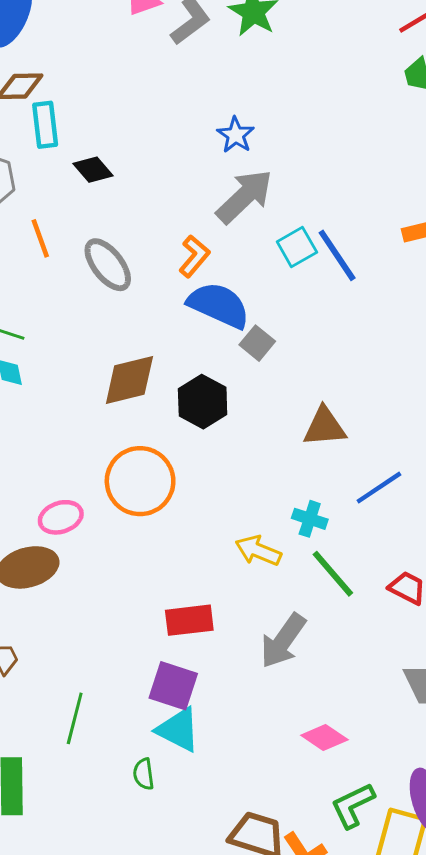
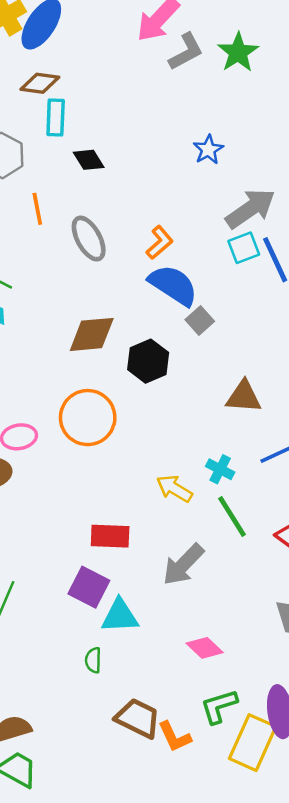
gray arrow: (244, 196) -> (250, 209), moved
cyan triangle: (178, 730) -> (120, 616), moved, turned -39
green semicircle: (144, 774) -> (93, 660), moved

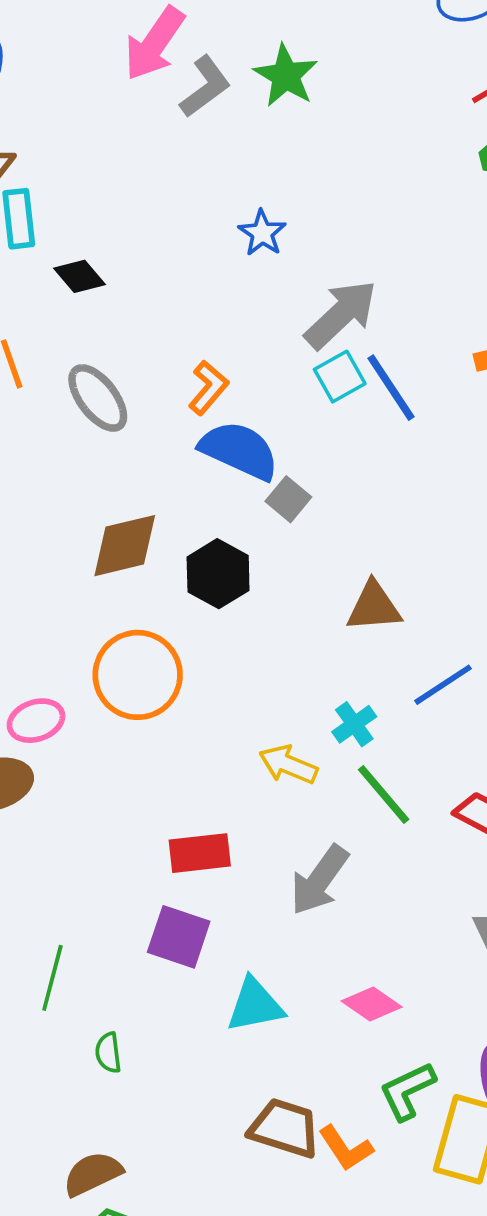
cyan cross: (220, 469) -> (354, 724), turned 36
cyan triangle: (120, 616) -> (255, 1005), moved
green semicircle: (93, 660) -> (108, 1053), moved

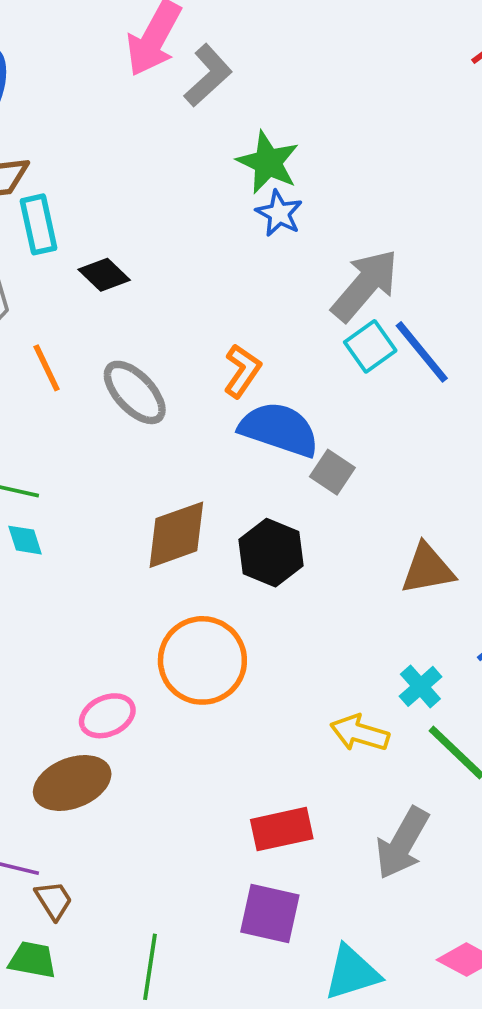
green star: (286, 76) -> (268, 162), moved

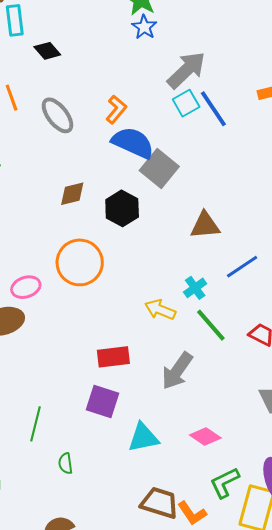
gray square: (332, 472) -> (159, 168), size x1.6
brown diamond: (176, 535) -> (72, 194), size x0.7

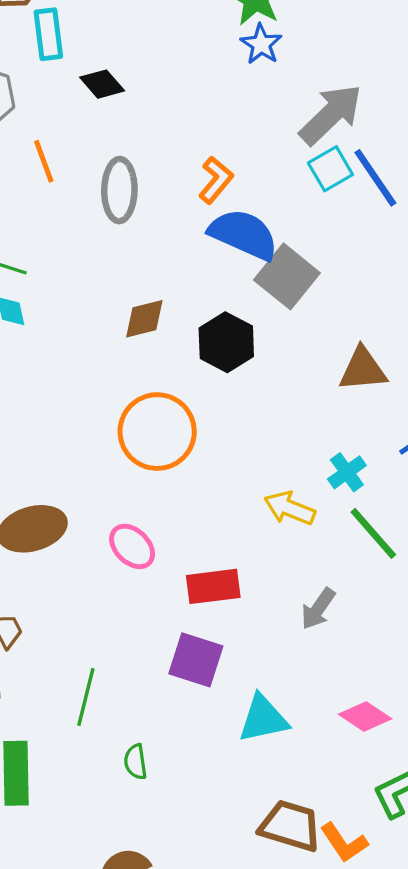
gray ellipse: (57, 115) -> (119, 190), turned 39
pink ellipse: (26, 287) -> (132, 546), moved, turned 64
gray arrow: (177, 371) -> (318, 609), size x0.7

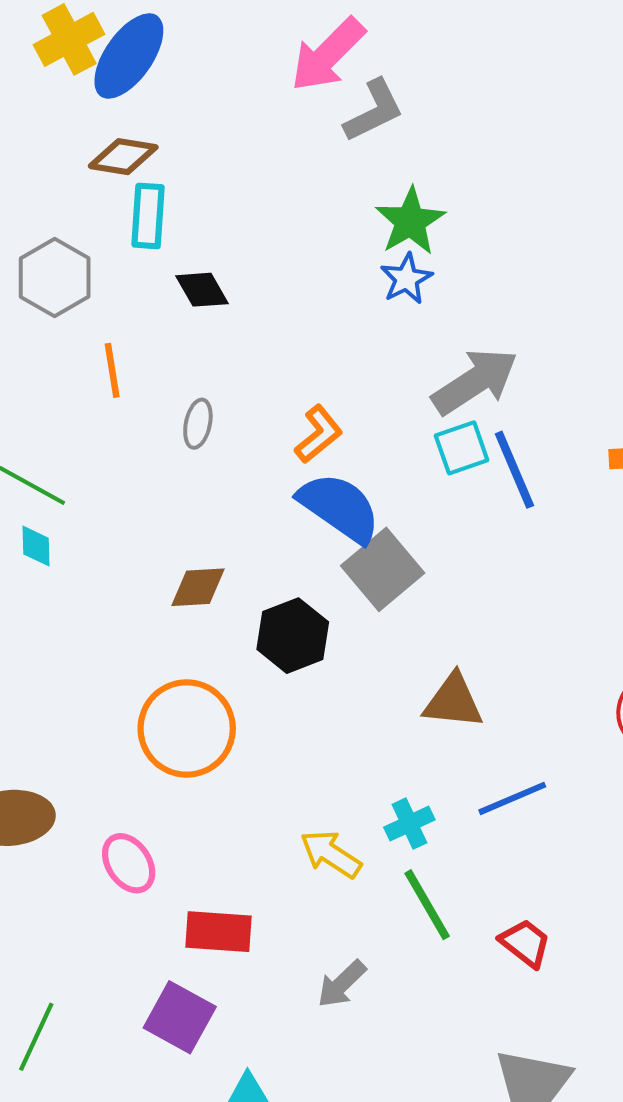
gray ellipse: (119, 190) -> (198, 424), size x0.6

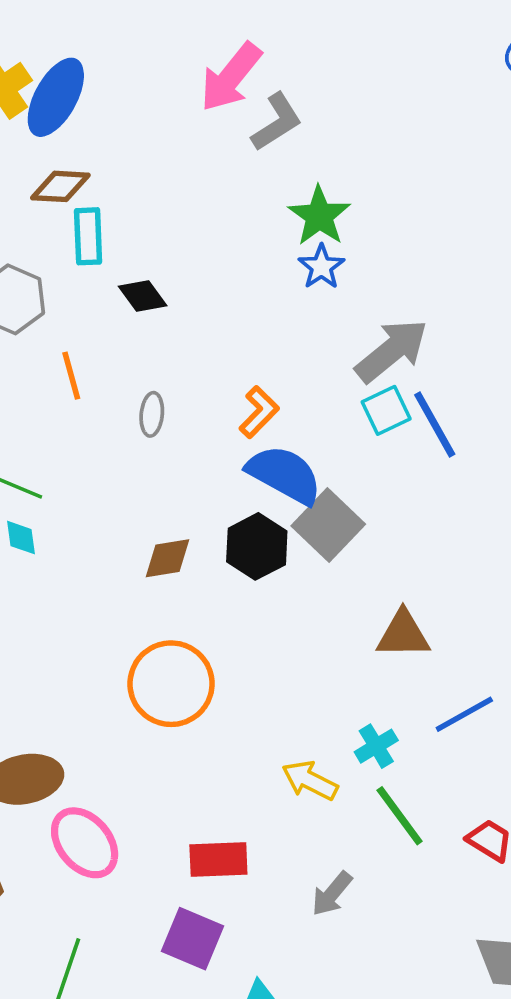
black hexagon: (293, 636) -> (257, 546), moved
pink ellipse: (129, 863) -> (85, 843), moved, size x1.4

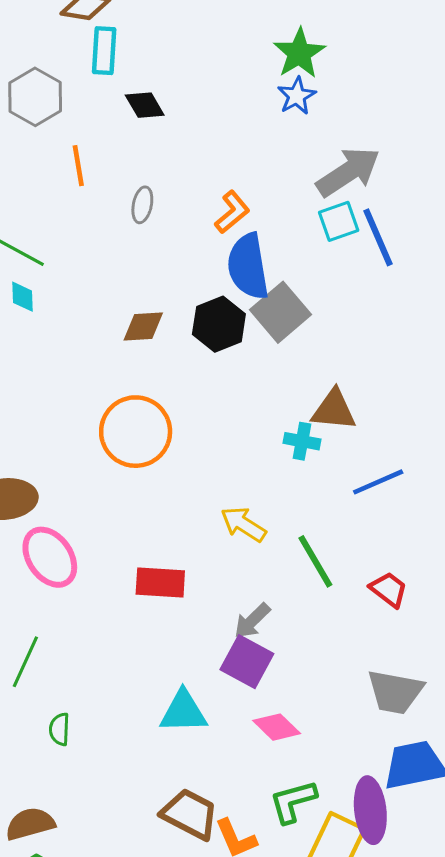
blue semicircle: (284, 475) -> (248, 266), turned -134
cyan cross: (376, 746) -> (302, 441), moved, turned 36
purple square: (193, 939) -> (247, 662), moved

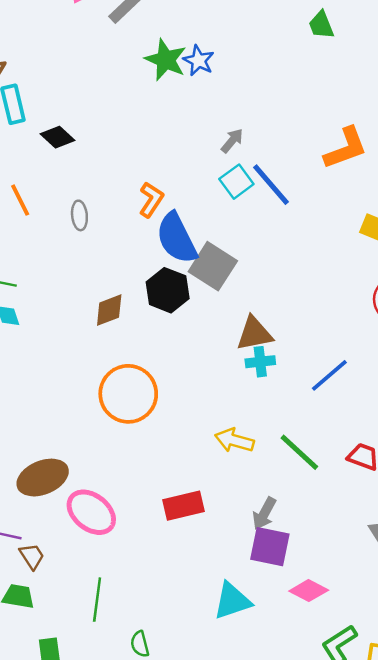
blue star: (297, 96) -> (199, 61), moved
gray arrow: (348, 172) -> (232, 141), size x0.5
brown triangle: (334, 410) -> (254, 334), moved

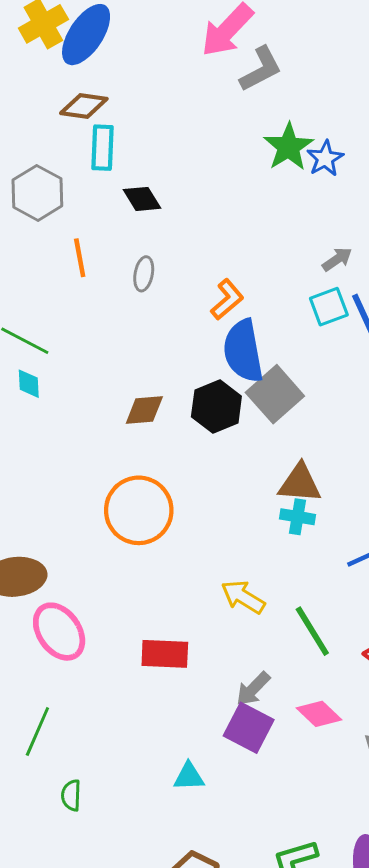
gray ellipse: (79, 215) -> (144, 274), moved
pink diamond: (309, 591) -> (319, 714), moved
cyan triangle: (232, 601) -> (189, 777), size x0.7

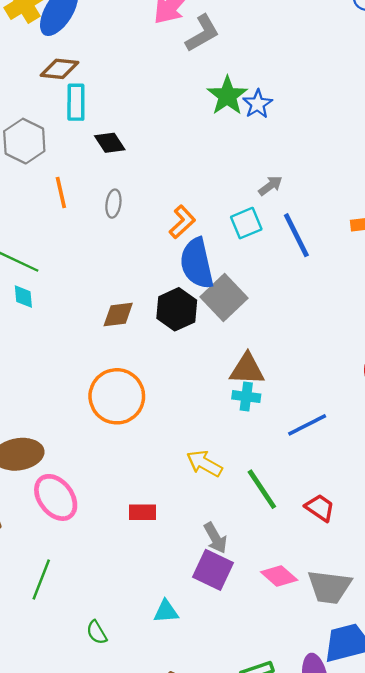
cyan square: (329, 307) -> (246, 223), moved
red rectangle: (165, 654) -> (143, 512), size x0.7
gray arrow: (253, 689) -> (215, 538), turned -72
pink diamond: (319, 714) -> (279, 576), moved
green semicircle: (71, 795) -> (97, 632), moved, turned -30

